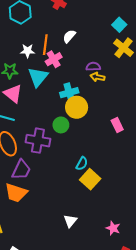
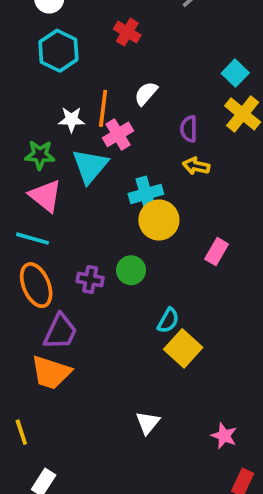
purple semicircle: (93, 67) -> (189, 129), moved, turned -88
green circle: (61, 125) -> (131, 270), moved
pink rectangle: (117, 125) -> (217, 252), moved, turned 56
purple cross: (38, 141) -> (90, 280), size x0.6

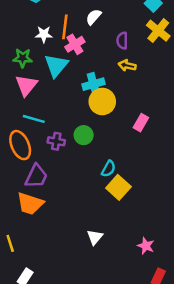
pink triangle: (45, 196) -> (26, 85), turned 30
cyan line: (32, 239) -> (34, 119), moved

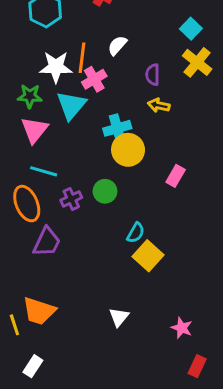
white star: (44, 34) -> (56, 67), size x1.5
purple cross: (56, 141) -> (71, 199), turned -35
orange trapezoid: (30, 204) -> (39, 311), moved

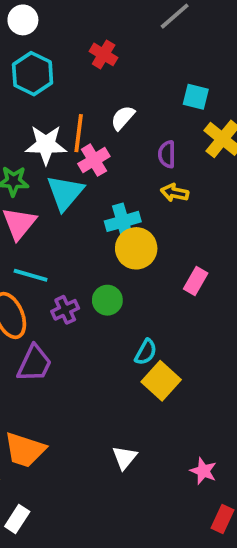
cyan square: (191, 29) -> (196, 97), moved, turned -30

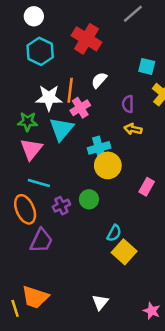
red cross: (104, 54) -> (86, 39), size x1.6

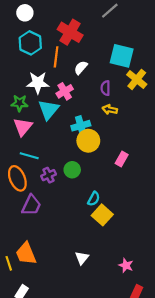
cyan square: (147, 66) -> (122, 56), size x1.6
orange line: (70, 90) -> (56, 57), moved
orange trapezoid: (35, 297) -> (26, 254), turned 50

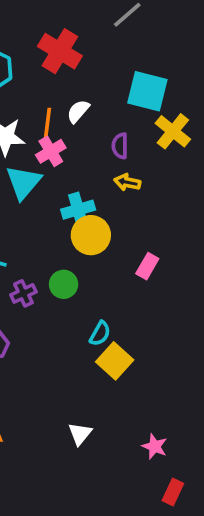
orange line: (56, 57) -> (47, 126), moved

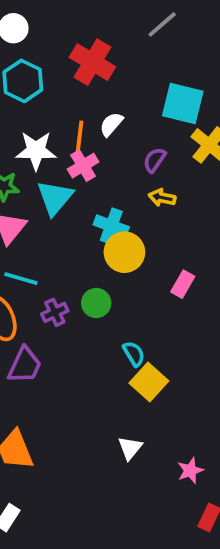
purple semicircle: (120, 146) -> (155, 160), turned 35
cyan cross: (78, 210) -> (111, 226), turned 36
cyan semicircle: (100, 333) -> (134, 354), turned -60
white triangle: (80, 434) -> (130, 448), moved
pink star: (155, 446) -> (190, 470), turned 30

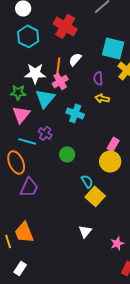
purple semicircle: (155, 160) -> (98, 78), turned -40
yellow circle: (124, 252) -> (110, 161), moved
purple cross: (55, 312) -> (45, 133), moved, turned -32

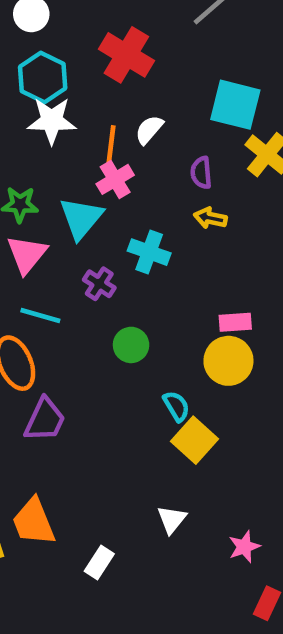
white star: (35, 73) -> (52, 121), moved
purple cross: (45, 133) -> (99, 284), moved
pink rectangle: (113, 144) -> (235, 322), turned 56
white rectangle: (20, 268) -> (99, 563), moved

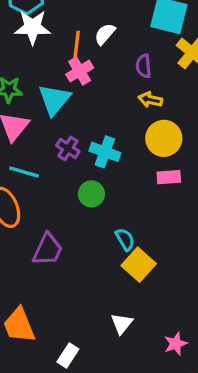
cyan cross: (149, 252) -> (105, 152), moved
yellow circle: (228, 361) -> (164, 138), moved
purple trapezoid: (45, 420) -> (48, 249), moved

